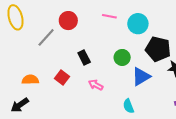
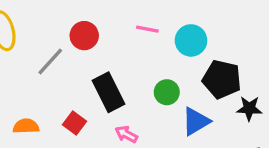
black rectangle: (84, 57) -> (108, 92), size x1.6

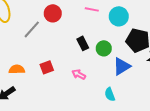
black rectangle: (108, 92) -> (83, 43), moved, size x0.6
red square: (75, 123) -> (47, 67), turned 32

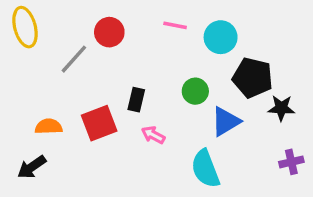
black rectangle: (83, 43) -> (136, 100), moved, turned 40
red square: (47, 67) -> (99, 123), size x1.5
cyan semicircle: (110, 94) -> (205, 169), size x1.6

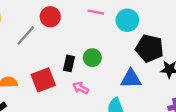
green circle: (195, 91) -> (92, 58), moved
blue triangle: (226, 121) -> (131, 79), turned 30

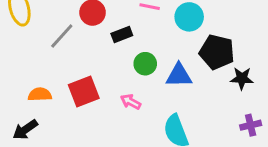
black rectangle: (69, 63) -> (122, 34), moved, turned 56
blue triangle: (131, 79) -> (179, 75), moved

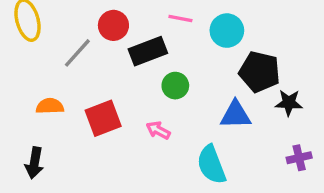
black rectangle: (122, 34) -> (148, 51), size x1.5
blue triangle: (179, 75) -> (235, 115), moved
orange semicircle: (40, 94) -> (50, 106), moved
black arrow: (25, 130) -> (34, 163), turned -45

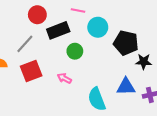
cyan circle: (227, 31) -> (98, 27), moved
gray line: (77, 53) -> (25, 44), moved
blue triangle: (235, 115) -> (126, 87), moved

